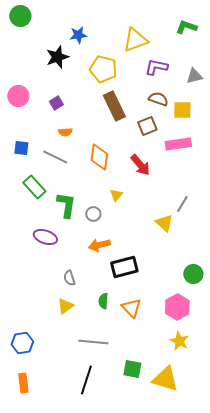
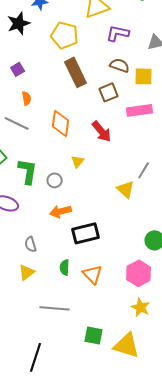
orange semicircle: (65, 132) -> (27, 98), turned -96
black line: (86, 380) -> (36, 357), moved

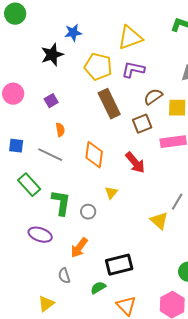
purple L-shape: (118, 33) -> (133, 70), moved
brown semicircle: (120, 65) -> (153, 97), turned -54
orange arrow: (61, 211) -> (79, 248), moved, turned -40
green semicircle: (65, 267) -> (98, 288), moved, turned 56
yellow triangle: (27, 272) -> (46, 304), moved

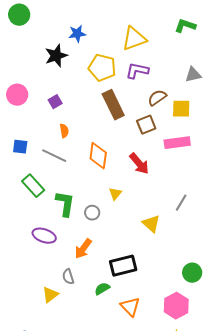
yellow triangle: (159, 221) -> (151, 224), moved
yellow triangle: (46, 304) -> (50, 295), moved

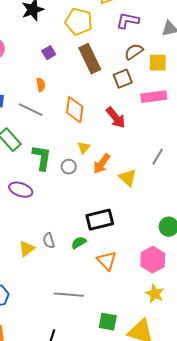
purple L-shape: (137, 71) -> (128, 21), moved
purple square: (55, 102) -> (49, 53), moved
yellow triangle: (115, 194) -> (84, 148), moved
orange arrow: (83, 249) -> (102, 164), moved
gray semicircle: (68, 277) -> (49, 241), moved

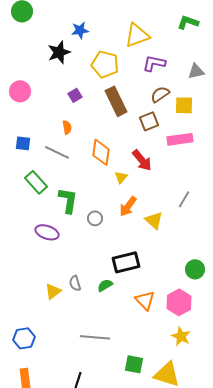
yellow triangle: (84, 148) -> (121, 177), moved
gray circle: (69, 167) -> (95, 218), moved
orange triangle: (107, 261) -> (145, 300), moved

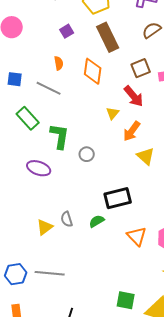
brown square: (149, 121) -> (141, 68), moved
orange diamond: (101, 152) -> (93, 71), moved
orange arrow: (128, 206) -> (132, 131), moved
gray line: (95, 337) -> (50, 273), moved

